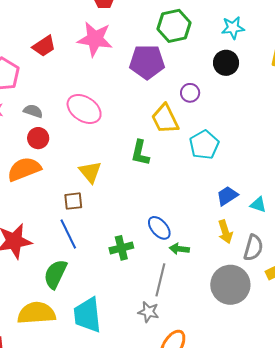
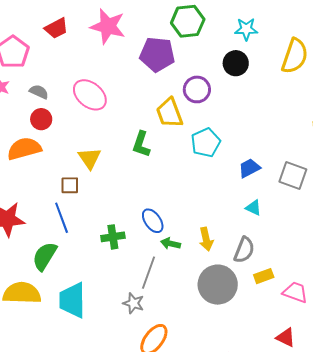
purple circle: (190, 93) -> (197, 89), size x1.4
blue trapezoid: (227, 196) -> (249, 168), moved
yellow arrow: (225, 232) -> (206, 239), moved

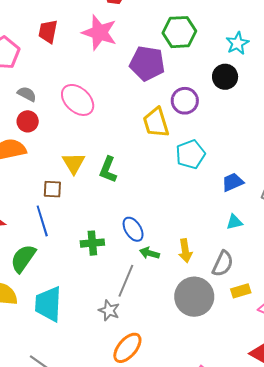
red trapezoid: (56, 28) -> (48, 31), turned 125
cyan star: (246, 29) -> (237, 43), turned -30
green L-shape: (141, 144) -> (108, 170), moved
cyan triangle: (253, 208) -> (234, 222), turned -42

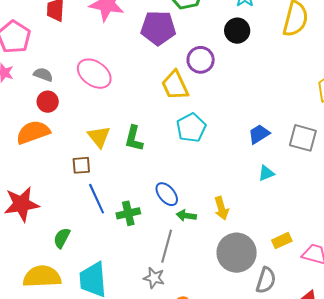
cyan pentagon: (190, 154) -> (191, 128), moved
blue line: (42, 221) -> (97, 199), moved
green semicircle: (23, 258) -> (62, 238), size x0.7
gray semicircle: (223, 264) -> (266, 280), moved

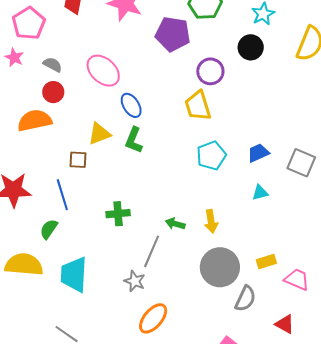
yellow trapezoid: (175, 85) -> (198, 106), moved
cyan pentagon: (191, 128) -> (211, 156), moved
yellow triangle: (99, 137) -> (99, 134), turned 40
blue ellipse: (167, 194) -> (131, 105), moved
blue line: (97, 199) -> (62, 195), moved

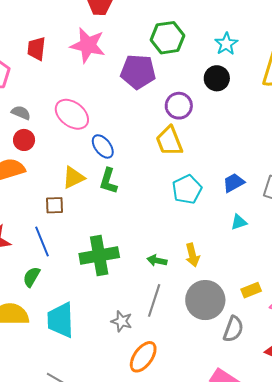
green cross: (118, 214) -> (99, 256), size x1.6
gray line: (152, 251) -> (154, 300), moved

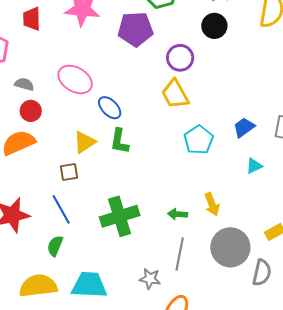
cyan trapezoid: (61, 320) -> (89, 285), turned 102

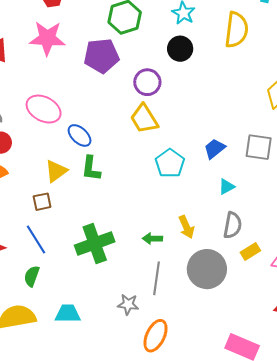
gray semicircle: (262, 273) -> (233, 225), moved
cyan trapezoid: (89, 285) -> (68, 314), size x0.7

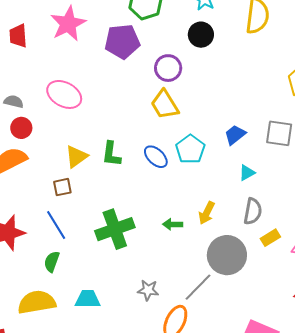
pink star: (47, 38) -> (68, 24), turned -30
blue ellipse: (79, 135) -> (156, 157), moved
yellow arrow: (186, 227) -> (207, 213), turned 50
gray line: (157, 278) -> (198, 287), moved, turned 36

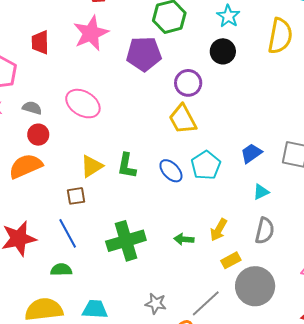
yellow rectangle: (270, 238) -> (231, 260), moved
gray circle: (227, 255) -> (255, 286), moved
green semicircle: (52, 262) -> (61, 270), turned 65

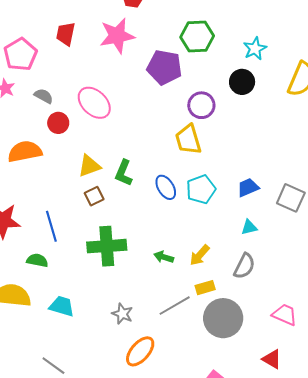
red circle: (38, 135) -> (58, 123), moved
brown square: (76, 196) -> (94, 196), moved, turned -30
gray line: (206, 303) -> (175, 306), moved

